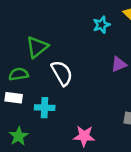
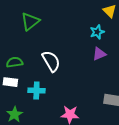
cyan star: (101, 25) -> (97, 32), moved
green triangle: (37, 47) -> (30, 21), moved

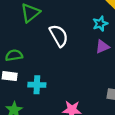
white semicircle: (51, 61) -> (59, 36), moved

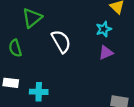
green semicircle: (14, 55) -> (15, 48), moved, turned -98

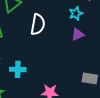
white semicircle: (61, 41) -> (38, 24), turned 40

